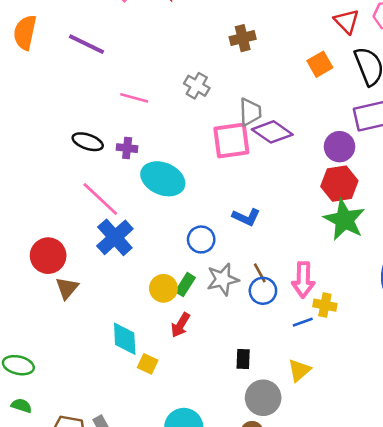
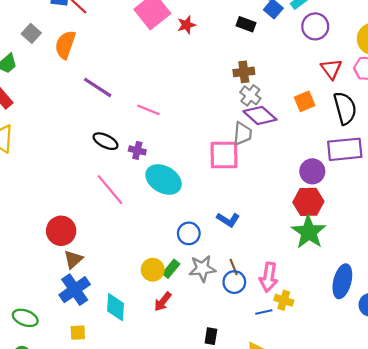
purple line: (86, 44) -> (98, 87), moved
gray cross: (197, 86) -> (250, 95), moved
purple diamond: (272, 132) -> (260, 115), moved
blue cross: (115, 237) -> (75, 290), moved
yellow square: (148, 364) -> (78, 333), moved, turned -35

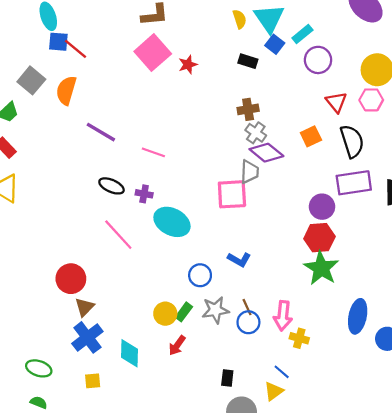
gray square: (31, 33) -> (31, 80), size x1.4
blue line: (264, 312) -> (282, 372), moved, turned 56

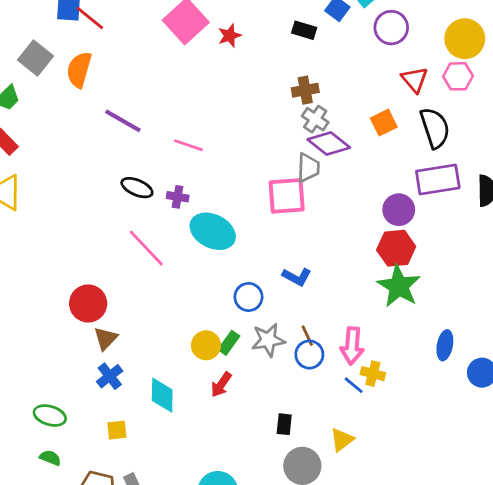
blue ellipse: (358, 316) -> (445, 345), size x0.7
blue cross: (87, 337) -> (110, 376), size x0.7
blue line: (282, 372) -> (354, 385), moved

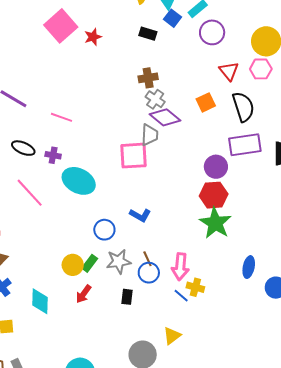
black rectangle: (284, 424) -> (127, 297), moved

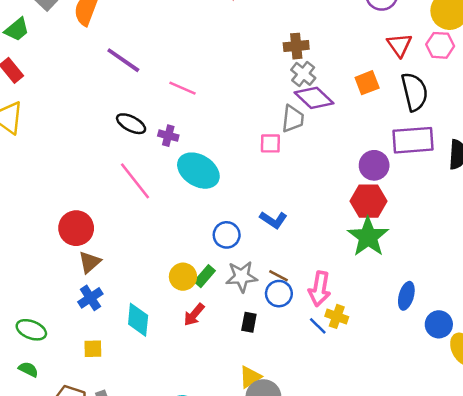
pink square: (133, 156) -> (270, 143), size x0.6
brown line: (147, 259) -> (278, 276), turned -42
yellow triangle: (172, 336) -> (250, 377), moved

